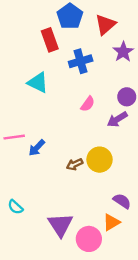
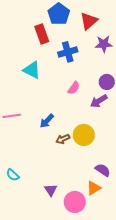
purple star: (123, 52) -> (104, 44), turned 30
blue arrow: (37, 148) -> (47, 121), moved
purple triangle: (60, 225) -> (51, 190), size x0.6

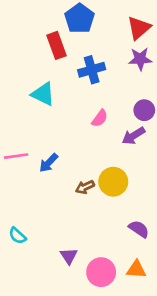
red triangle: (89, 21) -> (139, 28), moved
blue arrow: (47, 121) -> (48, 163), moved
orange triangle: (94, 188) -> (136, 269), moved, turned 35

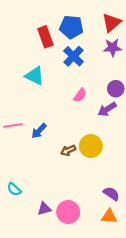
blue pentagon: (80, 18) -> (71, 27), moved, turned -30
blue cross: (92, 70) -> (74, 56), turned -30
purple semicircle: (139, 229) -> (111, 194), moved
purple triangle: (69, 256) -> (44, 209), moved, turned 48
pink circle: (101, 272) -> (68, 212), moved

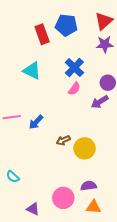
blue cross: (74, 56) -> (74, 68), moved
yellow circle: (91, 146) -> (85, 148), moved
purple semicircle: (111, 194) -> (89, 186), moved, turned -42
purple triangle: (44, 209) -> (33, 209), moved, turned 40
orange triangle: (109, 216) -> (94, 207), moved

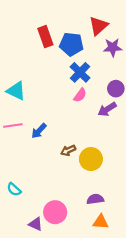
red triangle: (104, 21) -> (98, 26), moved
blue pentagon: (66, 25) -> (71, 44), moved
cyan triangle: (32, 71) -> (16, 91), moved
pink circle: (63, 198) -> (55, 212), moved

